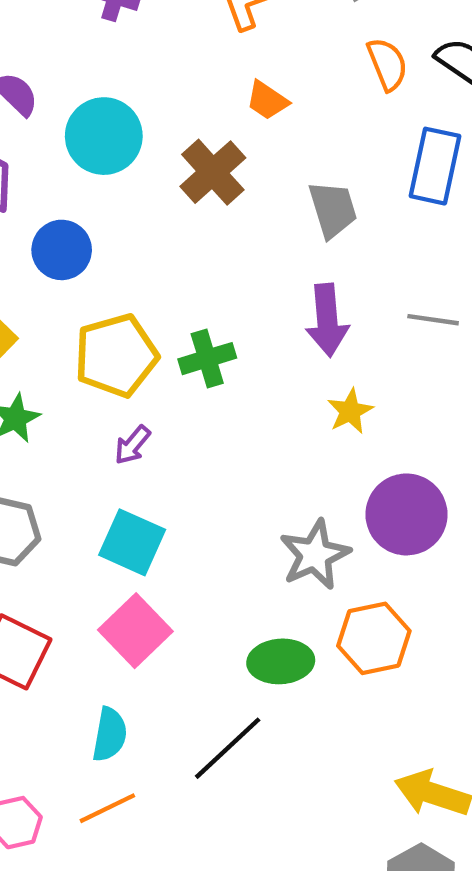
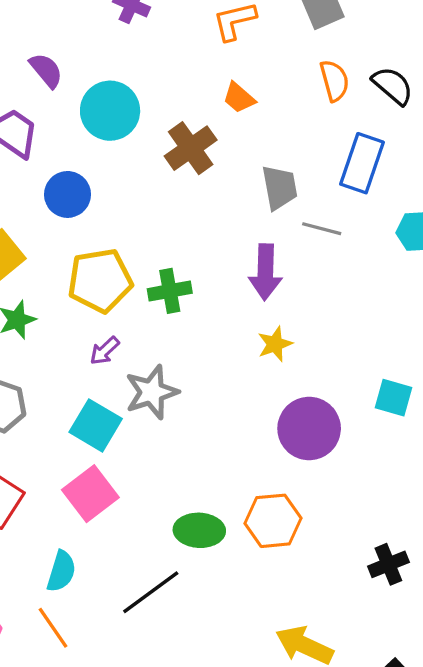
gray line: (433, 320) -> (322, 229), moved
gray star: (315, 555) -> (152, 392), moved
orange line: (107, 808) -> (53, 628), turned 75

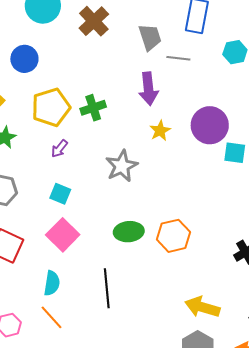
gray star: (152, 392) -> (122, 166), moved
cyan square: (96, 425) -> (60, 194), size x0.7
purple circle: (309, 428) -> (210, 125), moved
green ellipse: (199, 530) -> (129, 232), moved
black line: (151, 592) -> (107, 288), turned -51

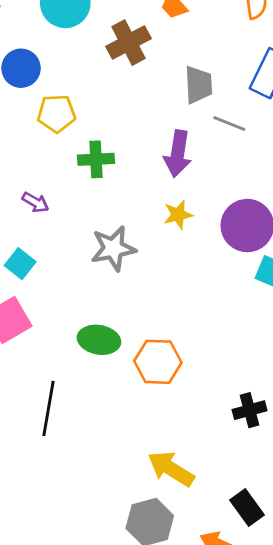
yellow pentagon: (51, 107) -> (56, 113), moved, size x0.7
purple arrow: (59, 149) -> (35, 202), turned -114

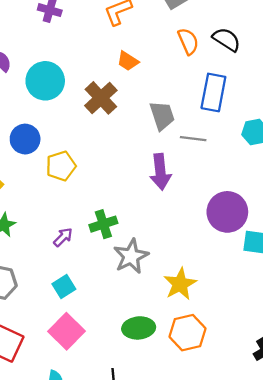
green cross: (96, 159) -> (103, 224), moved
purple arrow: (35, 202) -> (63, 237), turned -60
yellow star: (178, 215) -> (180, 284), moved, size x1.4
cyan square: (20, 264) -> (64, 287), turned 35

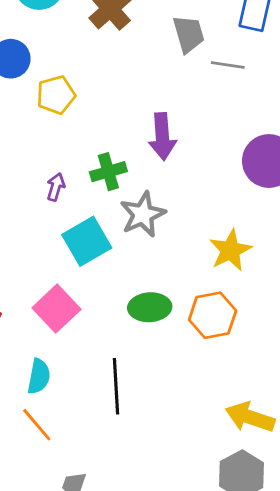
purple arrow: (160, 172) -> (162, 136), moved
purple arrow: (63, 237) -> (56, 187), turned -30
yellow star: (180, 284) -> (230, 250), moved
cyan square: (64, 287) -> (87, 241), moved, size x1.6

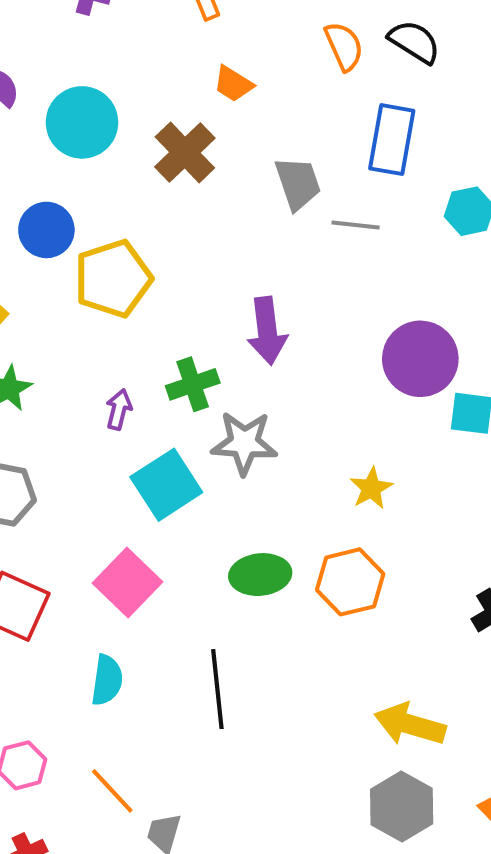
yellow pentagon: (56, 95) -> (113, 279), size x1.4
gray star: (143, 214) -> (244, 443), turned 30
yellow star: (230, 250) -> (371, 488), size x0.7
orange line: (37, 425) -> (112, 791), moved

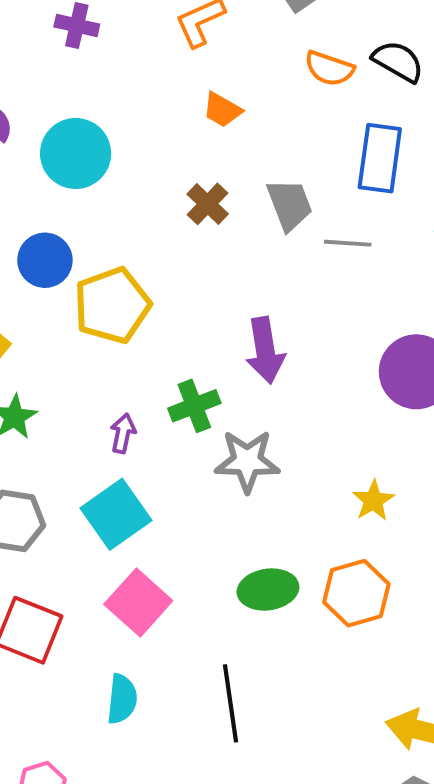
orange semicircle: (344, 46) -> (329, 68), turned 135
brown cross: (185, 152) -> (208, 204), moved, size x0.7
cyan square: (166, 485) -> (116, 514), moved

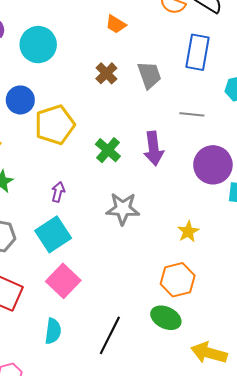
gray line: (348, 243) -> (192, 114), moved
purple arrow: (265, 350) -> (154, 149), moved
green cross: (194, 406) -> (108, 150), moved, turned -30
green ellipse: (268, 589) -> (166, 318), moved, turned 32
black line: (231, 703) -> (110, 335), turned 33

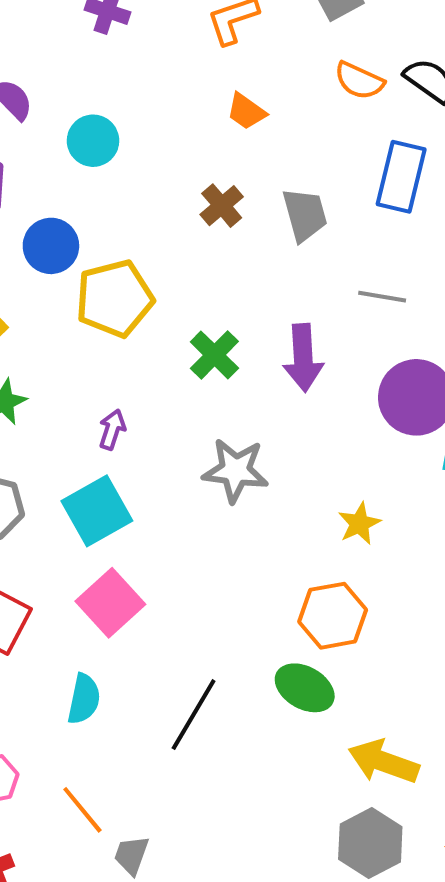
cyan circle: (38, 45) -> (93, 141), size x0.7

